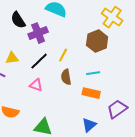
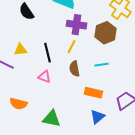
purple cross: (38, 33) -> (76, 25), moved, turned 30
black line: (39, 61) -> (47, 53), turned -60
orange rectangle: (91, 93) -> (93, 93), moved

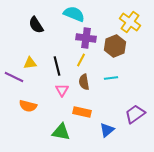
pink triangle: (44, 77) -> (62, 90), moved, turned 40
orange rectangle: (93, 93) -> (82, 112), moved
orange semicircle: (18, 104) -> (28, 106), moved

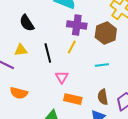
black semicircle: (36, 25) -> (27, 23), moved
brown semicircle: (84, 82) -> (103, 97), moved
pink triangle: (62, 90) -> (62, 77), moved

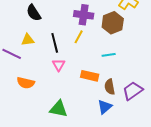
pink triangle: (62, 77) -> (59, 65), moved
orange rectangle: (73, 99) -> (90, 76), moved

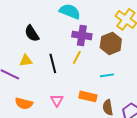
pink triangle: (59, 65) -> (57, 100), moved

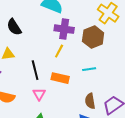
black line: (53, 63) -> (35, 70), moved
orange rectangle: (88, 96) -> (60, 78), moved

